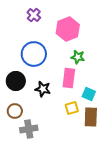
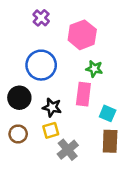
yellow square: (72, 108) -> (51, 130), moved
gray cross: (29, 129) -> (68, 150), moved, turned -30

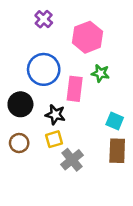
pink rectangle: (83, 94) -> (75, 89), moved

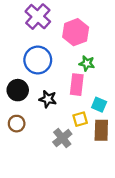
purple cross: (44, 19) -> (38, 17), size x1.6
pink rectangle: (75, 89) -> (77, 85), moved
yellow square: (54, 139) -> (80, 119), moved

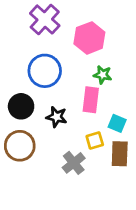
brown circle: (17, 124) -> (20, 146), size x1.5

